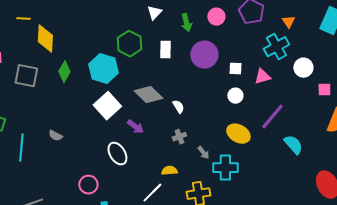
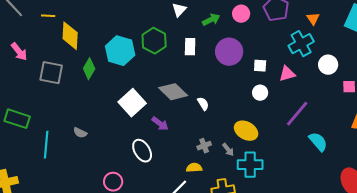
green arrow: (186, 23) -> (211, 20), turned -102
cyan hexagon: (103, 69) -> (120, 51), moved
yellow ellipse: (238, 134) -> (246, 131), moved
gray cross: (179, 137) -> (204, 146), moved

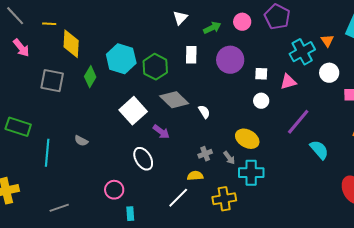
orange triangle: (313, 19) -> (327, 41), moved
green hexagon: (154, 41) -> (155, 67), moved
pink arrow: (19, 52) -> (21, 48), moved

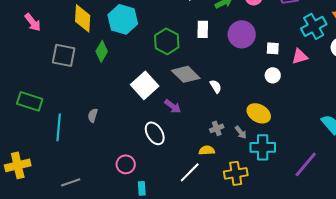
cyan hexagon: (121, 59) -> (123, 19), moved
purple line: (298, 122) -> (306, 164), moved
gray semicircle: (81, 141) -> (93, 115), turned 80

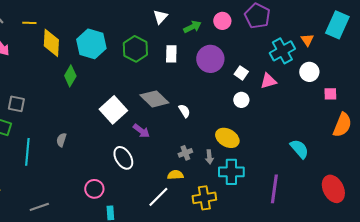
green hexagon: (167, 41) -> (135, 49), moved
white square: (273, 48) -> (241, 73), turned 32
gray square: (64, 55) -> (16, 104), moved, size x0.7
gray arrow: (241, 132) -> (209, 157), turned 32
purple line: (306, 164) -> (274, 189), turned -32

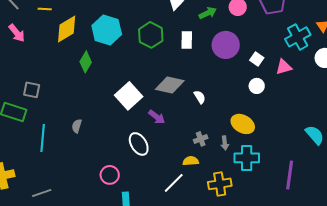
yellow diamond: (51, 43) -> (67, 29), turned 56
gray diamond: (154, 99) -> (170, 85), turned -32
gray line: (39, 207) -> (42, 193), moved

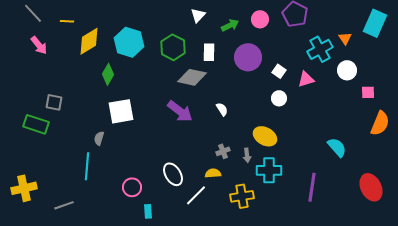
gray diamond: (170, 85) -> (192, 77), moved
white square: (129, 96) -> (121, 111), moved, turned 32
purple arrow: (157, 117) -> (180, 111), moved, size x1.5
cyan line: (43, 138) -> (87, 166), moved
white ellipse: (139, 144) -> (173, 174), moved

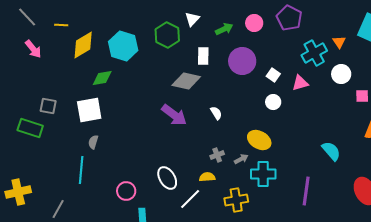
green hexagon: (173, 47) -> (167, 35), moved
green diamond: (108, 74) -> (102, 78), turned 50
white square: (121, 111) -> (89, 110), moved
gray arrow: (247, 155) -> (241, 159), turned -112
gray line: (64, 205) -> (58, 209), turned -42

